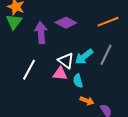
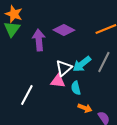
white triangle: (66, 61) -> (64, 68), turned 42
white line: (29, 70) -> (27, 95), moved

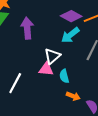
purple diamond: (64, 30) -> (71, 16), moved
cyan arrow: (82, 64) -> (70, 35), moved

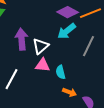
purple arrow: (27, 28) -> (22, 39), moved
white triangle: (52, 56) -> (41, 46), moved

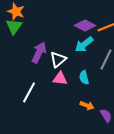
purple arrow: (22, 39) -> (39, 52), turned 30
cyan semicircle: (61, 72) -> (84, 77), moved

